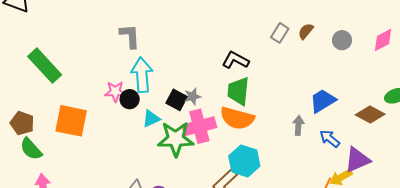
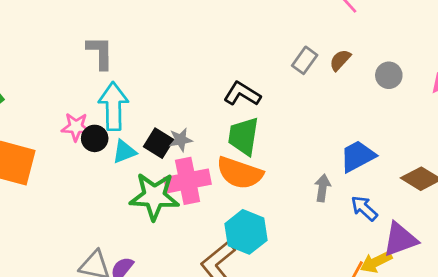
cyan triangle: (151, 119) -> (124, 152), moved

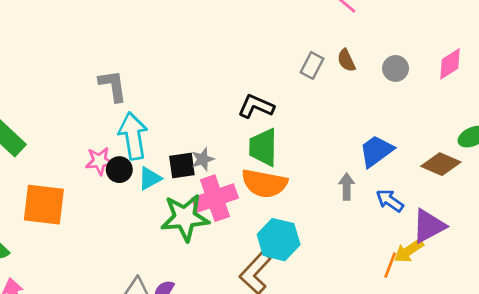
brown semicircle: (340, 60) -> (346, 60), turned -60
black square: (159, 143) -> (182, 165), turned -32

